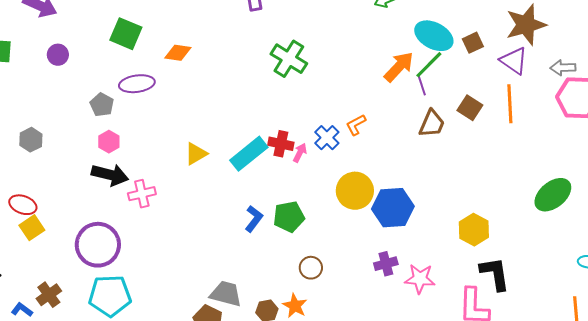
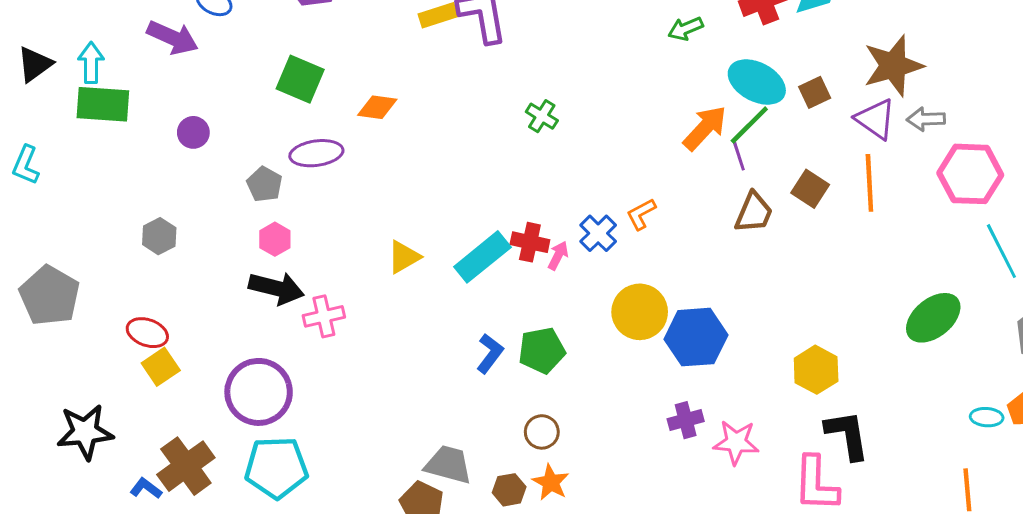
purple circle: (58, 55) -> (193, 132), moved
green cross: (289, 59) -> (542, 116), size x0.6
gray arrow: (563, 68) -> (926, 119), moved
brown circle: (311, 268) -> (542, 432), moved
brown cross: (49, 295) -> (186, 466), size x1.5

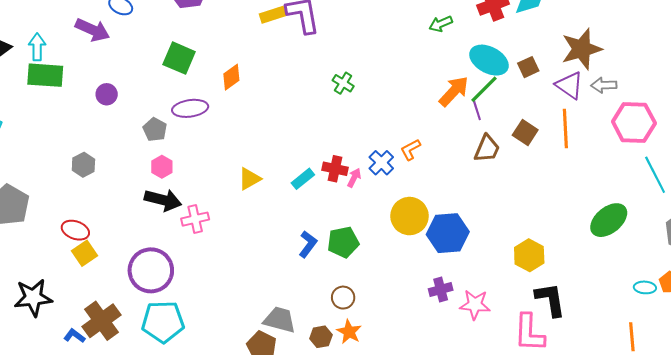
orange diamond: (377, 107) -> (231, 77), turned -44
cyan rectangle: (482, 257) -> (303, 179), size x0.6

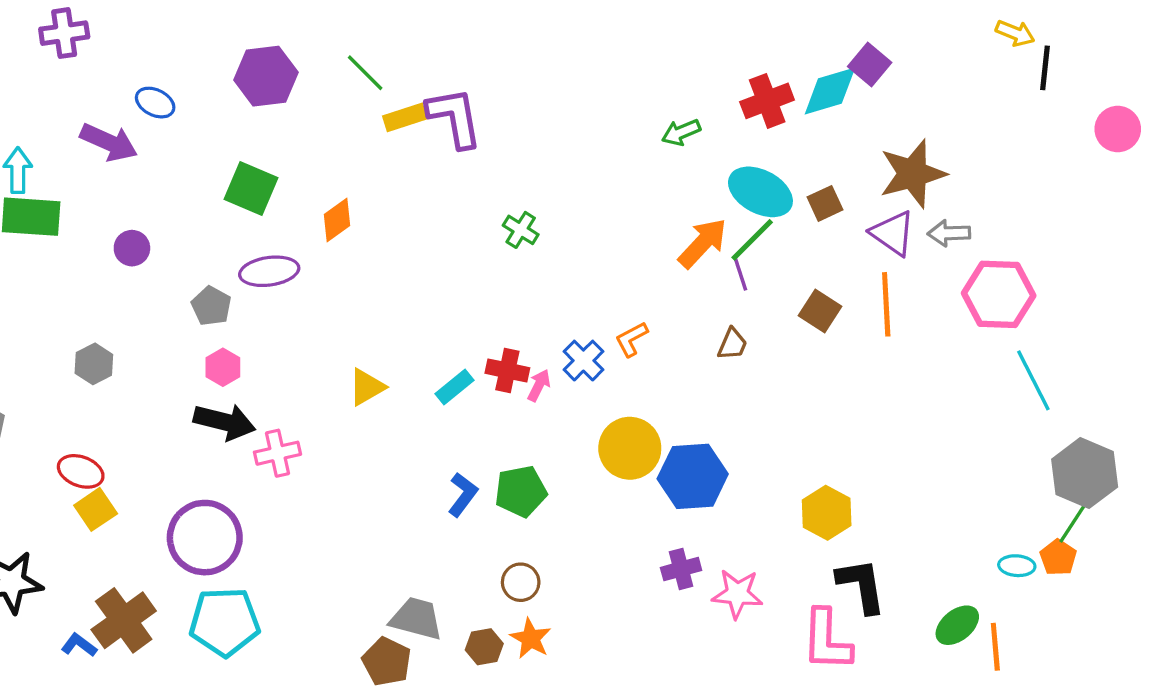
brown trapezoid: (487, 149) -> (732, 344), moved, size x0.7
green ellipse: (609, 220) -> (957, 625), moved, size x0.7

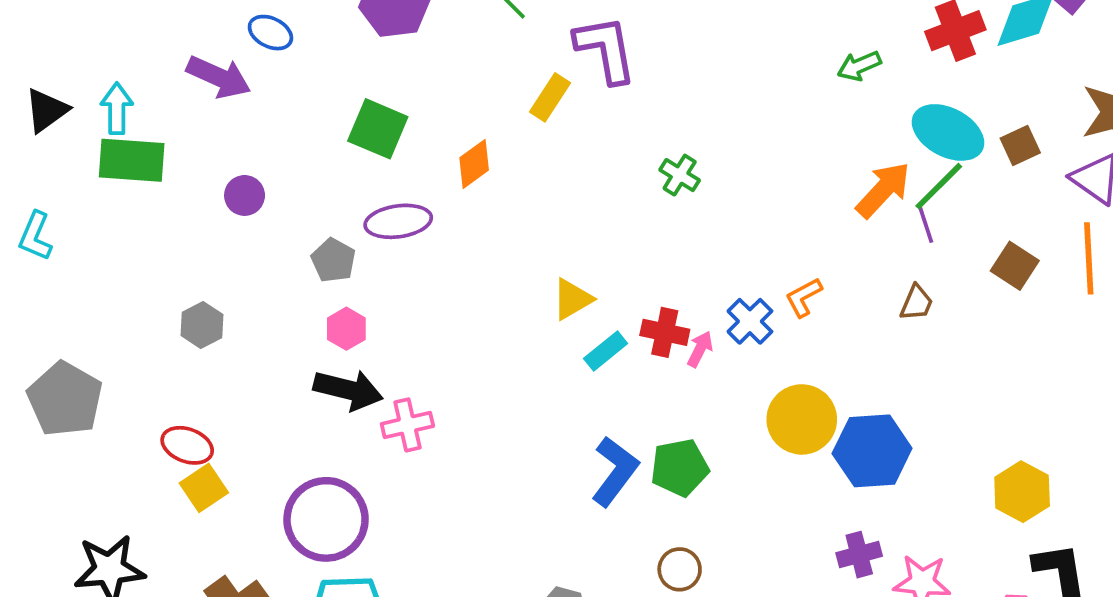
yellow rectangle: (405, 117) -> (550, 97), moved, turned -39
yellow triangle: (367, 387) -> (572, 299), moved
blue L-shape: (463, 495) -> (615, 471), size x1.4

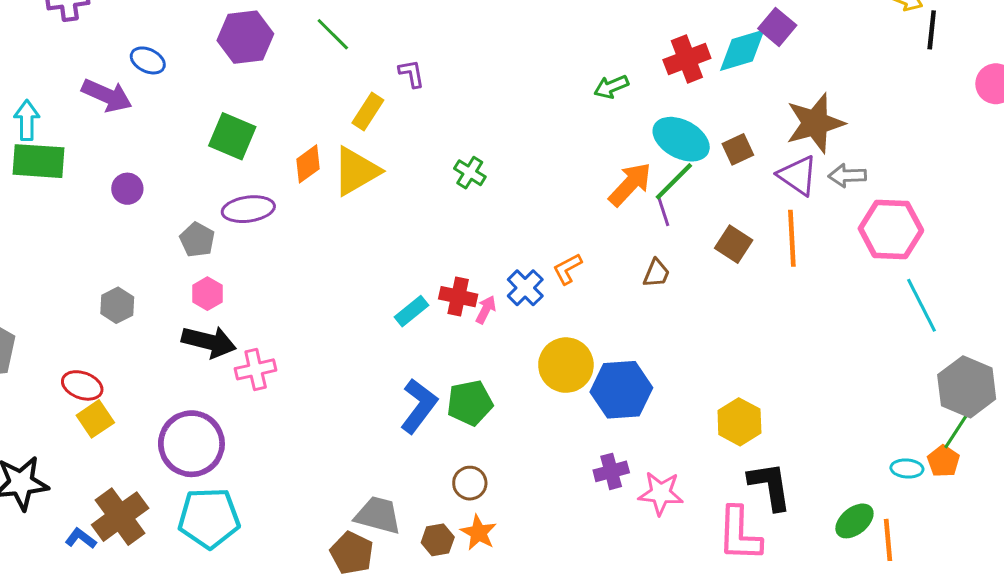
purple L-shape: (606, 49) -> (412, 74), size x0.5
yellow triangle: (572, 299) -> (356, 171), moved, size x1.5
gray hexagon: (202, 325) -> (117, 305), moved

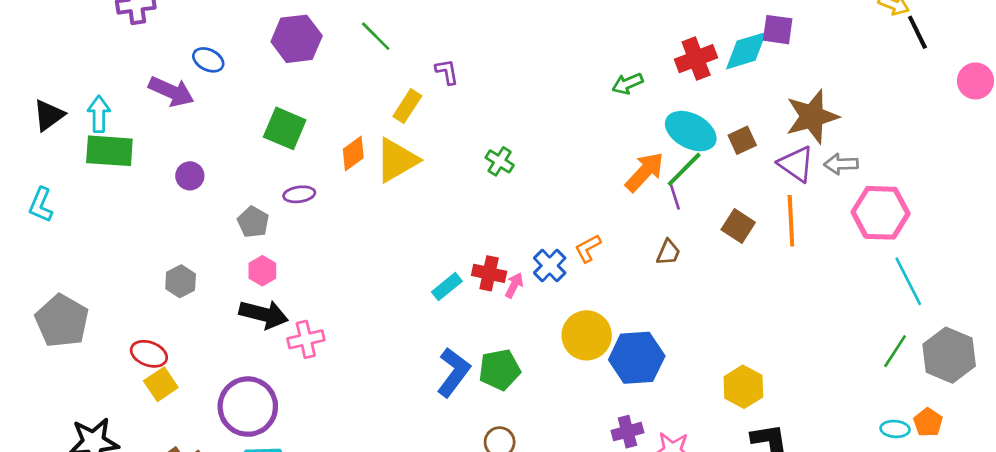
purple square: (777, 27) -> (778, 30), turned -32
black line: (932, 30) -> (917, 32), turned -32
purple ellipse: (248, 209) -> (299, 194), size x0.7
green line: (957, 431) -> (895, 351), moved

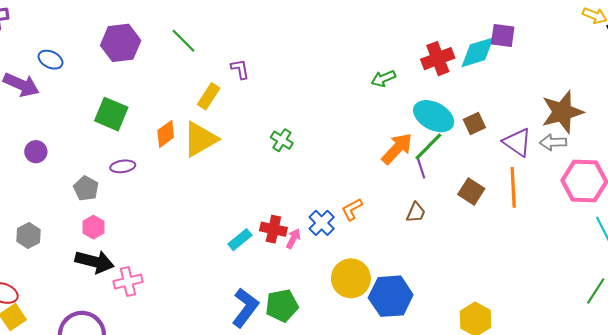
brown star: (812, 117) -> (562, 112), moved

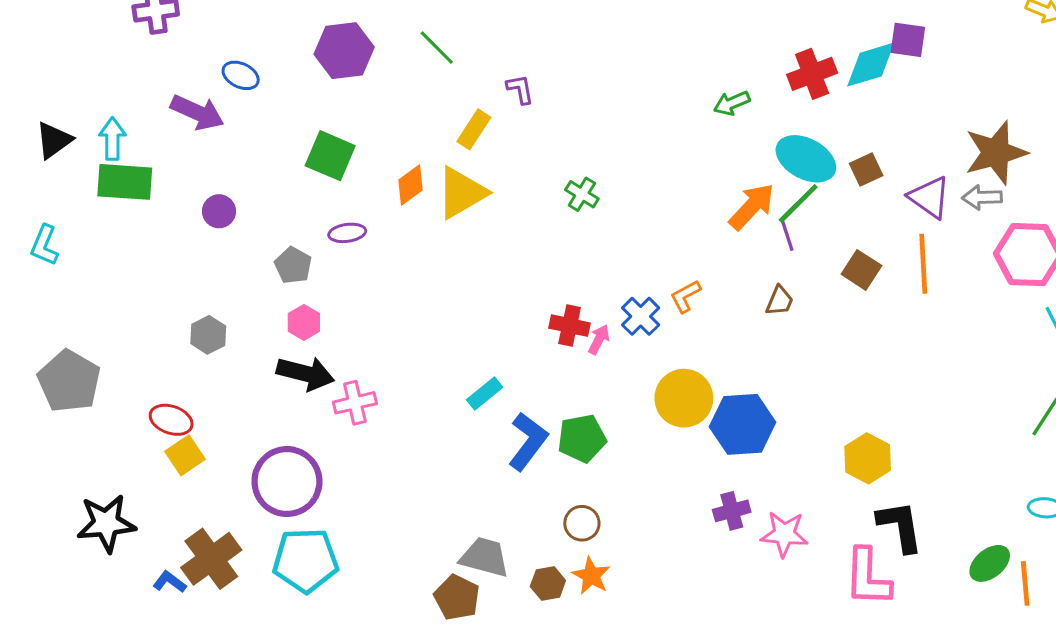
cyan rectangle: (240, 240) -> (485, 394), moved

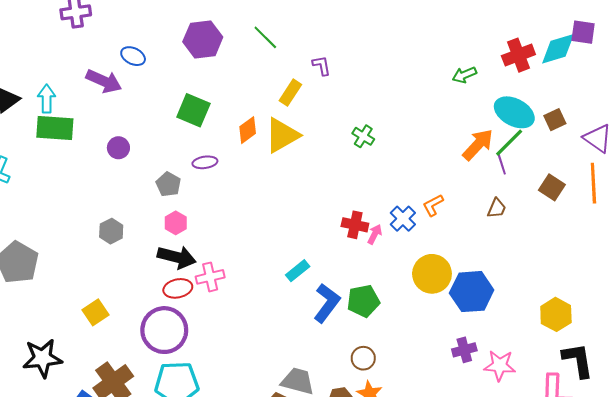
red ellipse: (171, 420) -> (178, 288), moved, turned -32

